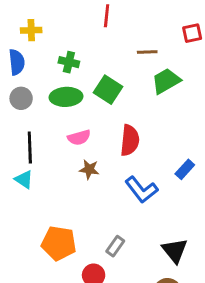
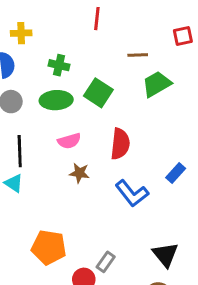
gray rectangle: (115, 246) -> (106, 262), moved

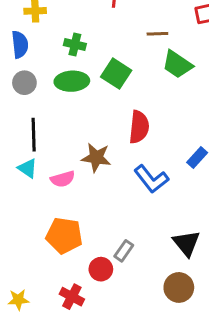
green trapezoid: (157, 84) -> (177, 64), turned -116
pink semicircle: (69, 141) -> (63, 179), moved
brown star: (79, 173) -> (96, 158), size x1.4

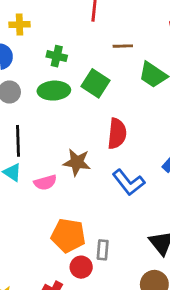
brown line: (157, 34) -> (123, 46), moved
orange pentagon: (64, 236) -> (68, 236), moved
gray rectangle: (124, 251) -> (103, 250), turned -30

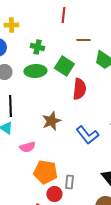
red semicircle: (117, 134) -> (79, 89), moved
brown star: (77, 162) -> (51, 121), turned -30
pink semicircle: (45, 182) -> (27, 147), moved

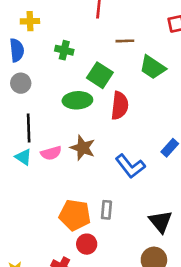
green ellipse: (35, 71) -> (77, 100), moved
brown star: (51, 121) -> (83, 148), turned -30
pink semicircle: (27, 147) -> (51, 153), moved
gray rectangle: (69, 182) -> (106, 210), moved

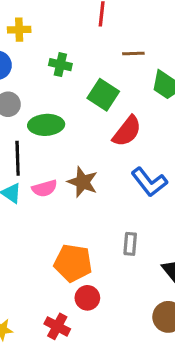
green ellipse: (77, 100) -> (46, 125), moved
red semicircle: (120, 106) -> (127, 131), turned 32
blue L-shape: (130, 166) -> (149, 182), moved
gray rectangle: (106, 210) -> (130, 244), moved

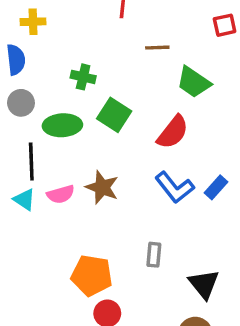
green cross: (60, 65) -> (83, 77), moved
green square: (103, 95) -> (114, 115), moved
red semicircle: (127, 131) -> (173, 132), moved

